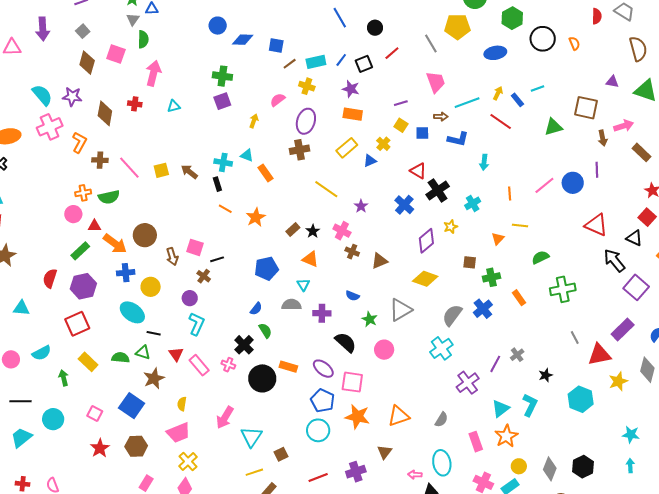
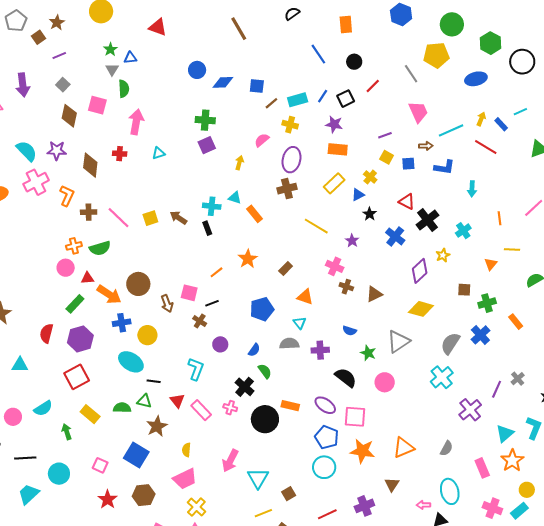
orange line: (225, 209) -> (217, 272), moved, turned -64
black star: (313, 231) -> (370, 214), moved
purple circle: (190, 298) -> (220, 344), moved

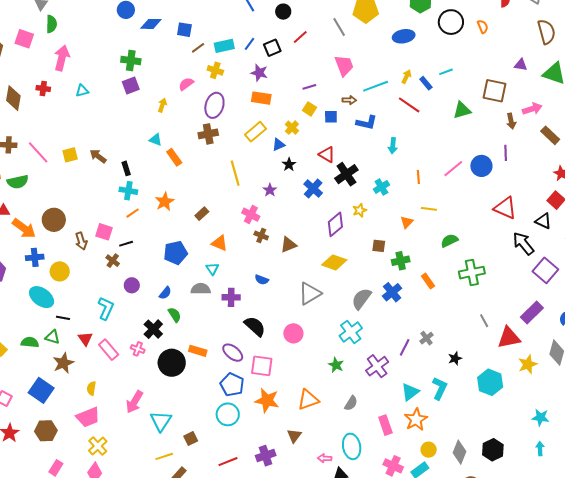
cyan cross: (212, 206) -> (128, 191), moved
yellow line: (316, 226) -> (235, 173), turned 40
green star: (368, 353) -> (336, 365), moved

